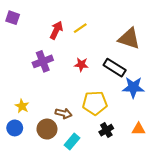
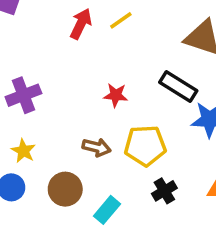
purple cross: (43, 61) -> (23, 95), moved
red star: (81, 65) -> (116, 95), moved
brown arrow: (64, 113) -> (97, 147), moved

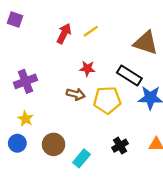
red star: (116, 95) -> (87, 69), moved
yellow pentagon: (145, 146) -> (107, 100), moved
brown arrow: (97, 147) -> (76, 94), moved

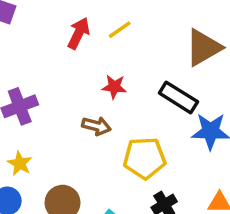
brown triangle: (146, 43) -> (203, 48), turned -48
yellow pentagon: (107, 100) -> (145, 158), moved

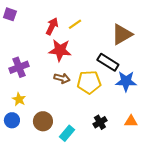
red star: (114, 87) -> (60, 50), moved, size x1.6
yellow pentagon: (145, 158) -> (89, 82), moved

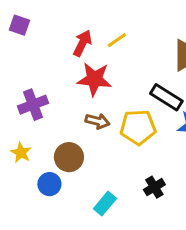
yellow star: (19, 99) -> (21, 153), moved
blue circle: (12, 120) -> (49, 184), moved
brown circle: (43, 121) -> (69, 157), moved

